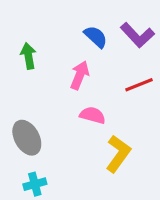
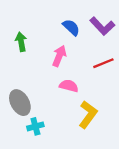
cyan cross: (35, 184) -> (35, 126), moved

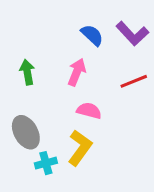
green arrow: (21, 42) -> (27, 72), moved
yellow L-shape: (88, 114) -> (80, 148), moved

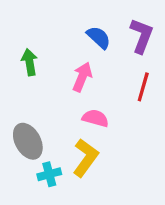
purple L-shape: (132, 34) -> (142, 36), turned -116
green arrow: (27, 72) -> (29, 62), moved
red line: (134, 81) -> (143, 87), turned -52

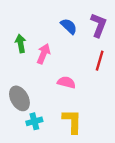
pink arrow: (82, 77) -> (44, 54), moved
yellow L-shape: (85, 158) -> (72, 121), moved, turned -35

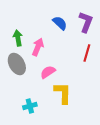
pink semicircle: (66, 82) -> (48, 72), moved, turned -49
gray ellipse: (19, 98) -> (17, 64), moved
yellow L-shape: (72, 121) -> (63, 93), moved

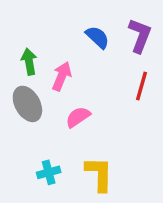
yellow L-shape: (63, 93) -> (99, 174), moved

